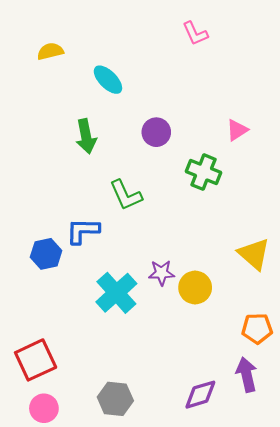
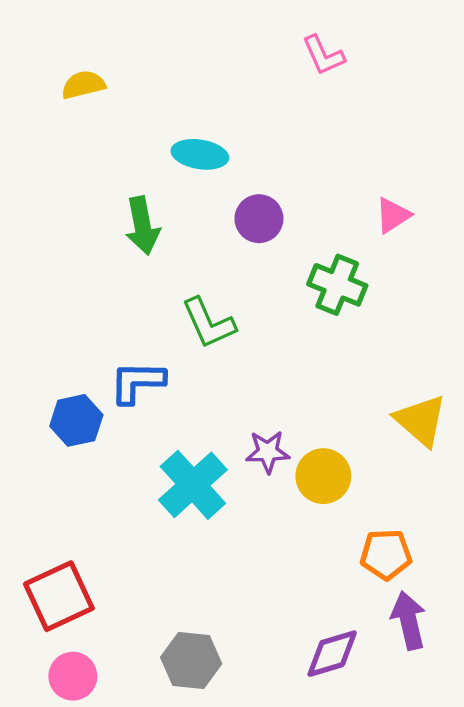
cyan ellipse: (108, 80) -> (200, 154), moved, turned -36
orange pentagon: (257, 328) -> (386, 554), moved

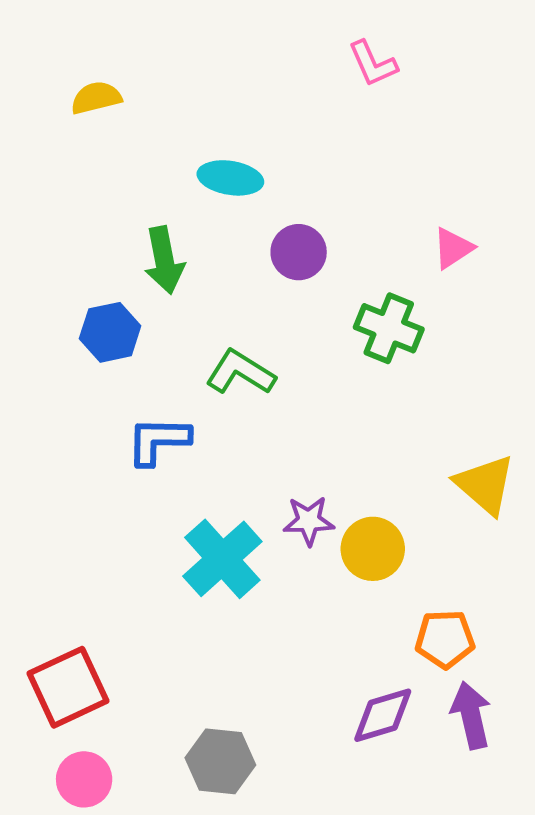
green L-shape: (209, 323) -> (240, 372), turned 146
blue hexagon: (76, 420) -> (110, 332), moved
purple diamond: (332, 654) -> (383, 715), moved

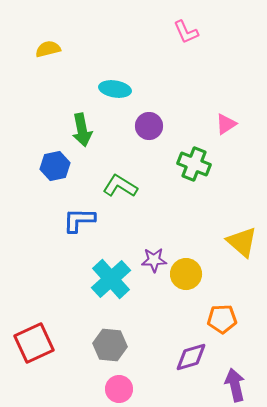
purple arrow: (471, 715) -> (235, 385), moved
gray hexagon: (220, 761) -> (110, 345), moved
pink circle: (84, 779) -> (119, 389), moved

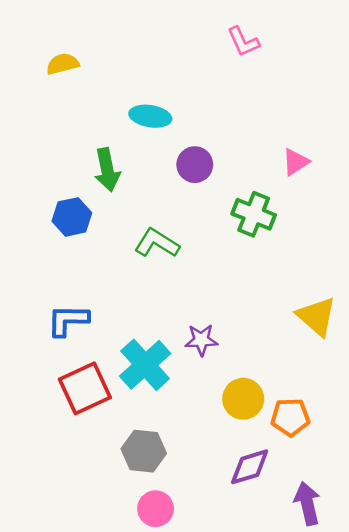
blue L-shape: (79, 220) -> (68, 320), moved
yellow circle: (186, 274) -> (243, 399), moved
red square: (34, 343) -> (85, 388), moved

